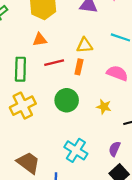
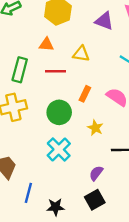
yellow triangle: (85, 45) -> (81, 54), moved
orange rectangle: (79, 67) -> (85, 94), moved
cyan cross: (76, 150) -> (59, 149), moved

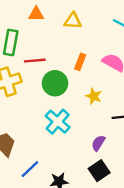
red line: (55, 71) -> (35, 61), moved
blue line: (28, 193) -> (30, 169), turned 36

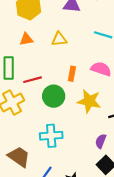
yellow star: (94, 96) -> (89, 101), size x1.6
cyan cross: (58, 122) -> (51, 136), moved, turned -35

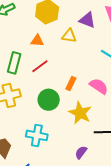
yellow triangle: (59, 39) -> (69, 36), moved
red line: (32, 80) -> (40, 66), moved, turned -36

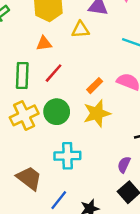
orange rectangle: (71, 83) -> (95, 86), turned 32
green circle: (49, 100) -> (57, 112), moved
yellow star: (80, 113) -> (97, 113), moved, turned -30

